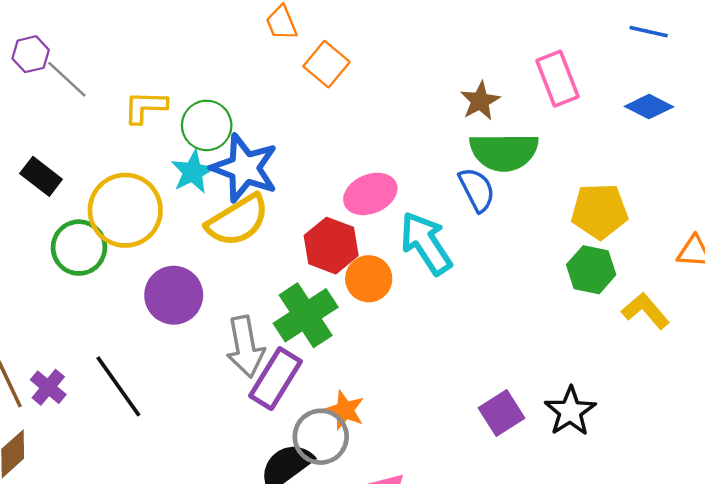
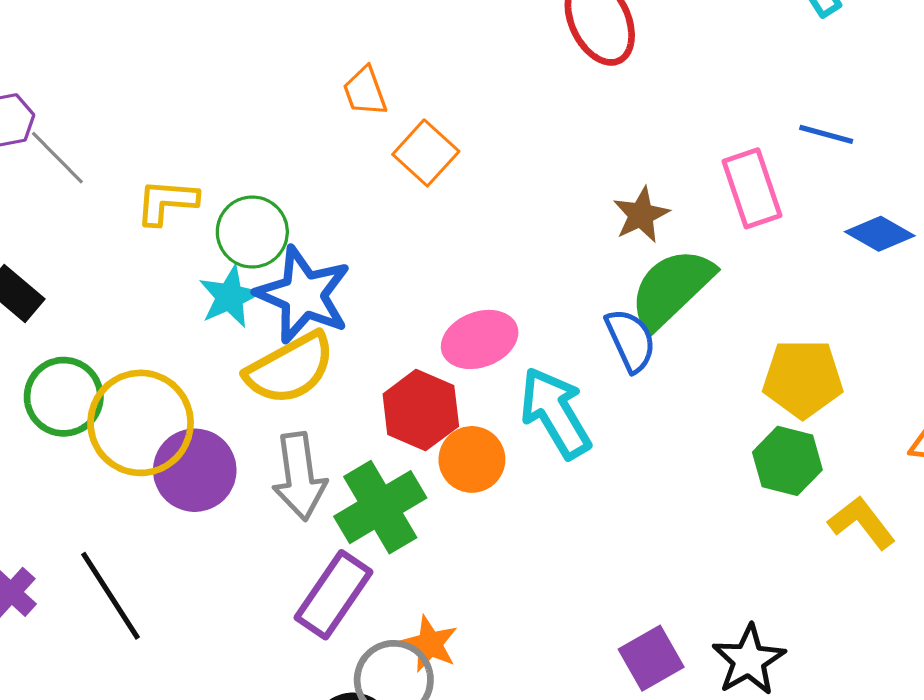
blue line: (649, 32) -> (826, 134), moved
green semicircle: (504, 152) -> (672, 288), turned 134
yellow circle: (125, 210) -> (141, 423), moved
gray arrow: (245, 347) -> (299, 476), moved

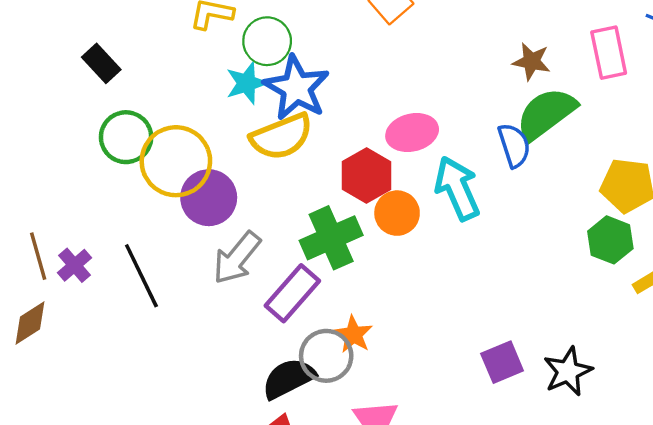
brown star: (641, 215) -> (531, 61), turned 30
gray arrow: (299, 476) -> (237, 258), moved, turned 40

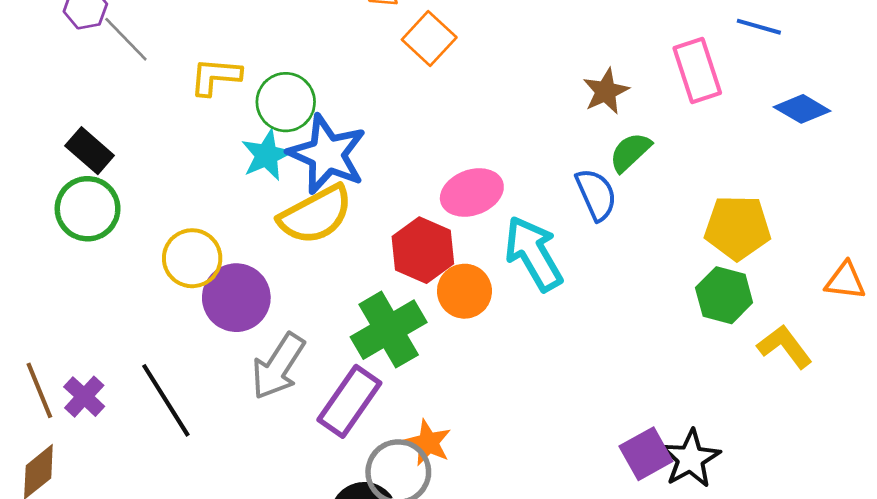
brown star: (531, 61) -> (606, 91), turned -30
green semicircle: (546, 114) -> (630, 152), size x0.6
green circle: (126, 137) -> (88, 209), moved
yellow circle: (176, 161) -> (192, 258), size x0.7
purple square: (502, 362) -> (646, 454), moved

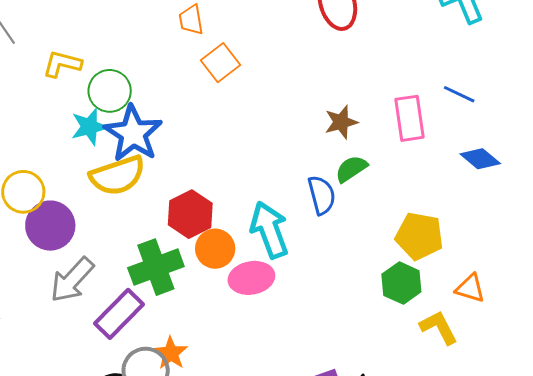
pink ellipse: (472, 192) -> (251, 278), moved
orange triangle: (845, 281) -> (470, 288), moved

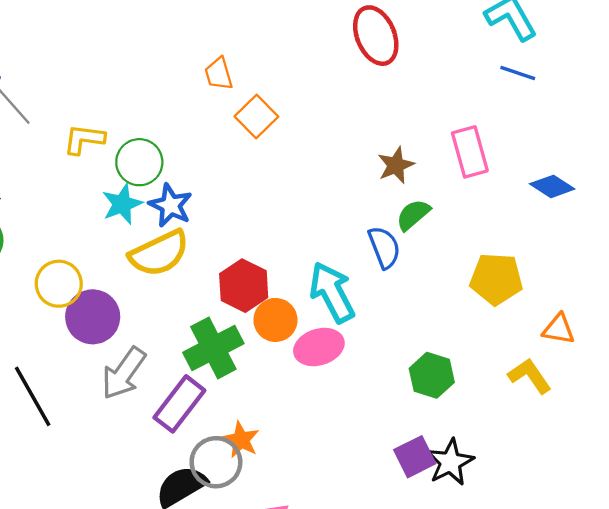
blue line: (459, 94) -> (518, 73), moved
blue star: (133, 133) -> (171, 205), size x0.7
green hexagon: (401, 283) -> (432, 375), moved

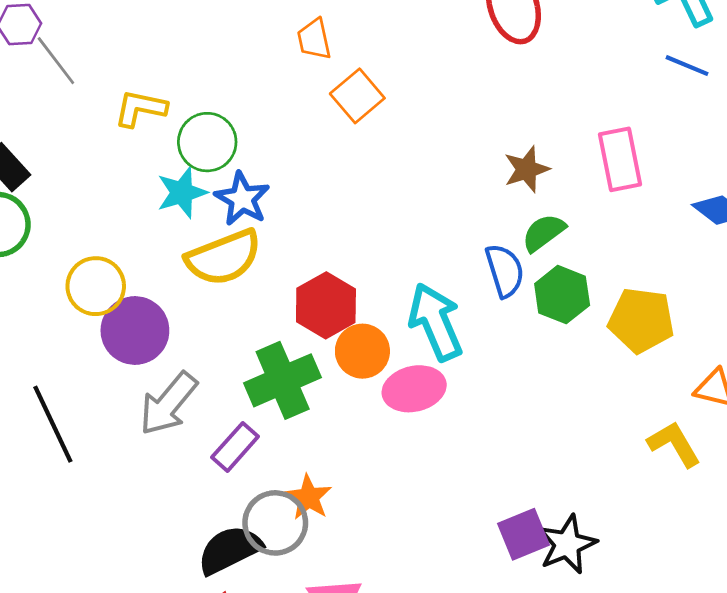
green hexagon: (432, 375) -> (562, 295), moved
purple rectangle: (179, 404) -> (235, 447), size x0.7

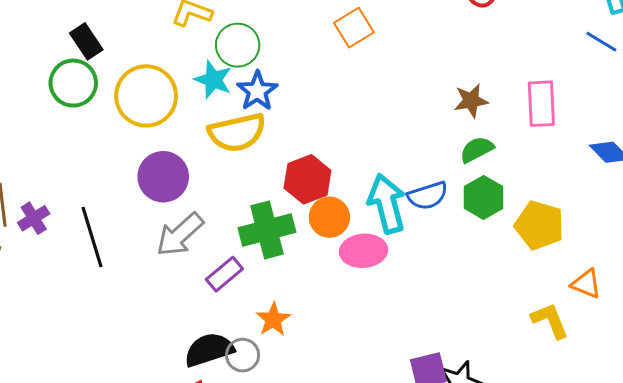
cyan star: (182, 193) -> (213, 80), turned 30
blue semicircle: (505, 271) -> (428, 196), moved, turned 81
yellow circle: (96, 286) -> (146, 96), moved, size x1.4
gray circle: (275, 523) -> (243, 355), moved, size x0.7

